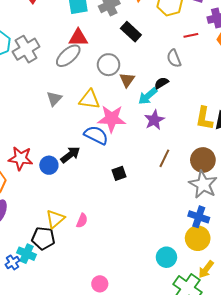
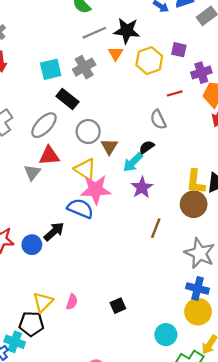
black rectangle: (131, 32) -> (67, 99), moved
red triangle: (78, 38) -> (49, 156), moved
yellow triangle: (89, 100) -> (85, 169), moved, turned 30
brown circle: (203, 160) -> (194, 204), moved
black square: (119, 173) -> (118, 306), moved

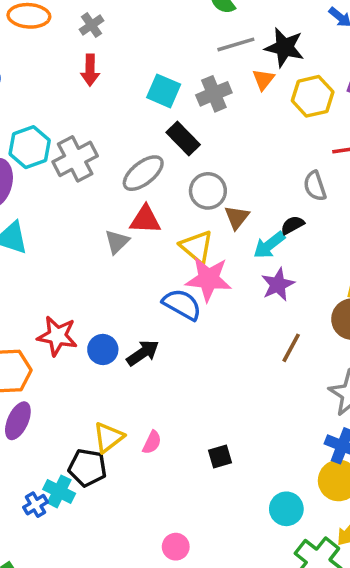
cyan square: (51, 69) -> (164, 91), turned 30
black arrow: (54, 232) -> (143, 353), moved

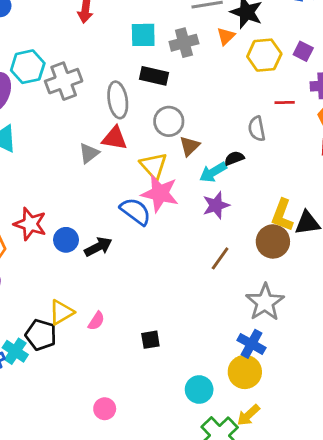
cyan square: (164, 91) -> (143, 35), turned -32
black rectangle: (183, 138) -> (154, 76), turned -40
gray ellipse: (143, 173) -> (118, 100), turned -68

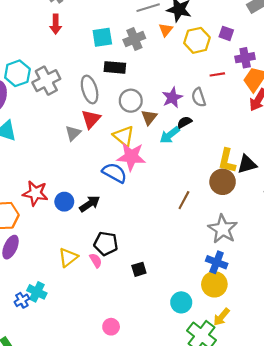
red triangle: (115, 138) -> (91, 119), turned -50
purple star: (216, 205) -> (172, 98), moved
pink semicircle: (96, 321) -> (96, 260), turned -56
black pentagon: (41, 335) -> (106, 244), moved

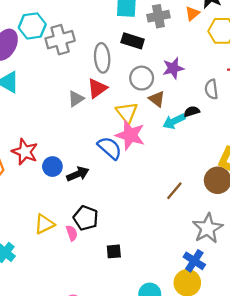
purple star: (172, 98) -> (173, 68), moved
brown triangle: (149, 117) -> (157, 99), turned -42

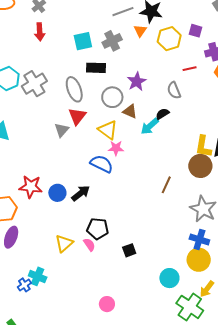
pink star: (130, 135) -> (116, 148), size x0.6

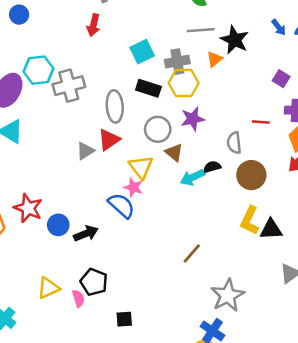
yellow hexagon: (169, 39) -> (184, 83), moved
cyan square: (83, 41) -> (142, 52), turned -30
pink star: (116, 148) -> (134, 187), moved
brown circle: (200, 166) -> (251, 175), moved

